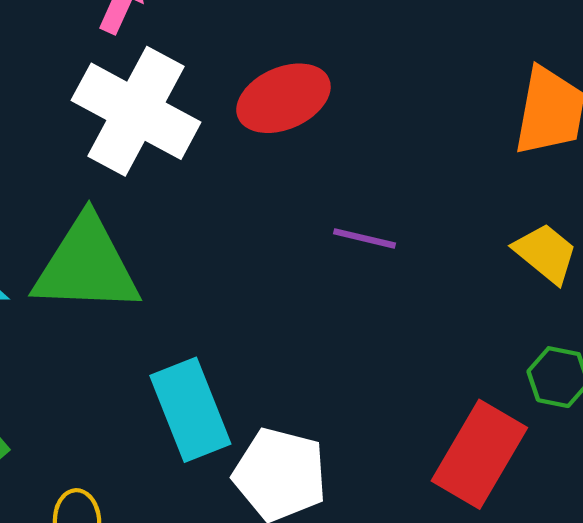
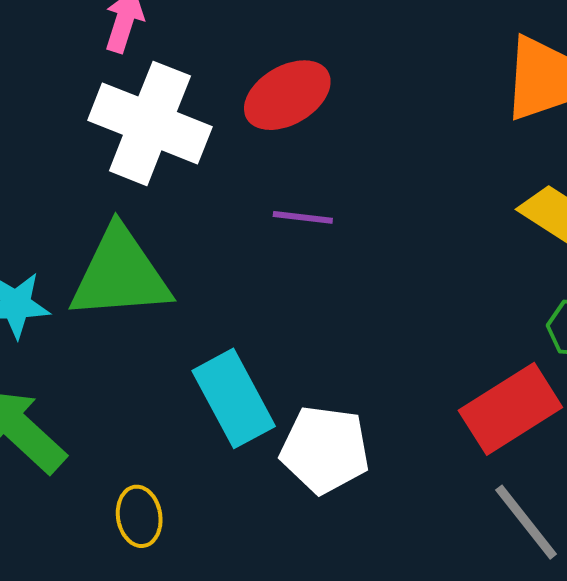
purple line: (364, 238) -> (303, 217), moved
red rectangle: (479, 454) -> (510, 409), turned 34

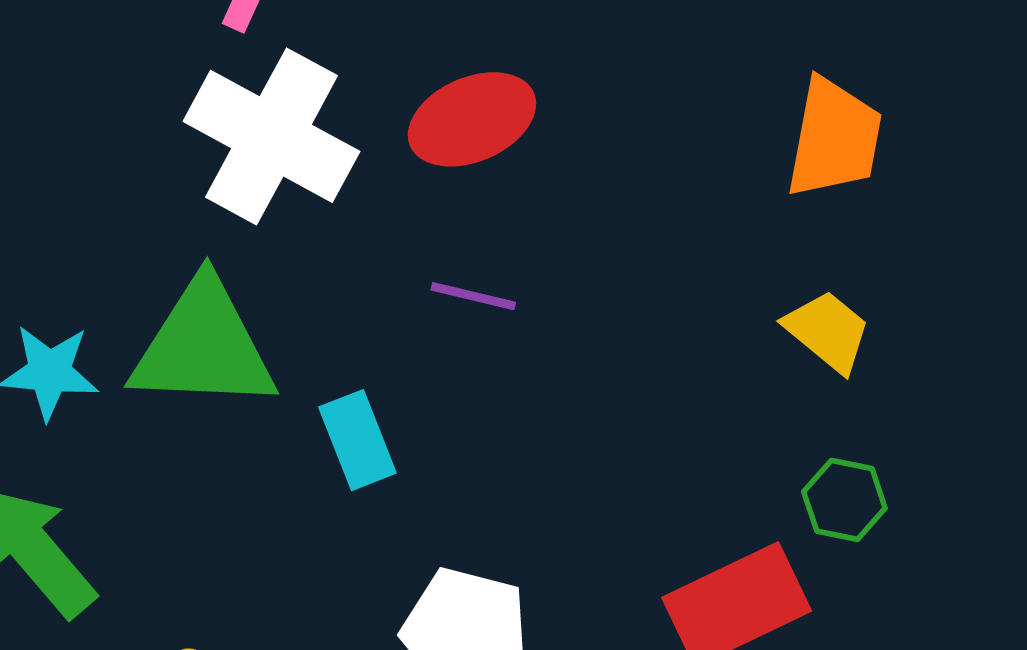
cyan rectangle: (234, 398) -> (357, 440), moved, size x0.7

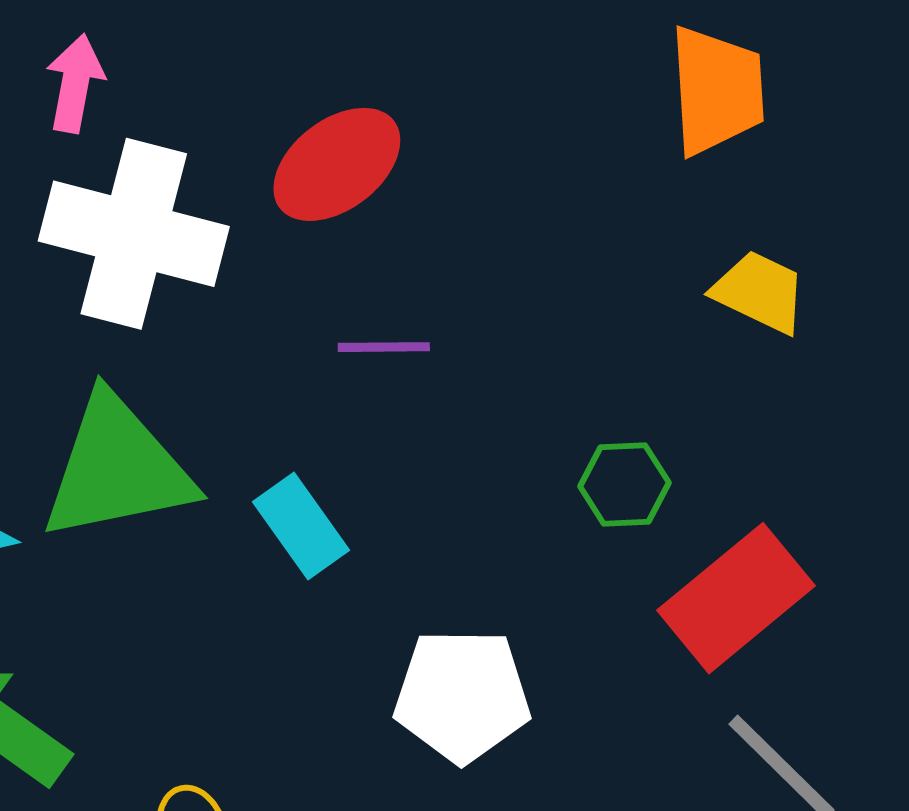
green hexagon: (844, 500) -> (624, 484), moved

